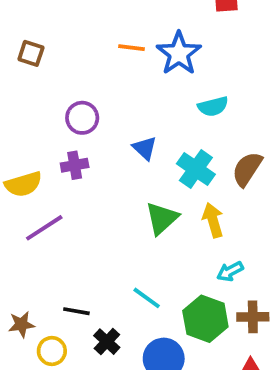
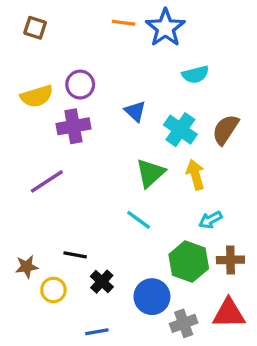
purple cross: (75, 165) -> (73, 126), size x1.4
yellow semicircle: (23, 184) -> (37, 96), moved
cyan line: (147, 298) -> (139, 220), moved

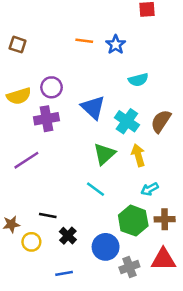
blue star: (165, 28) -> (116, 45), size x0.7
blue triangle: (135, 111) -> (93, 107), size x1.5

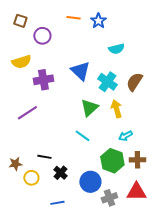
purple circle: (52, 87) -> (42, 36), moved

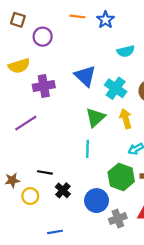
cyan line: (82, 136) -> (88, 149), turned 56
blue line: (57, 203) -> (55, 232), moved

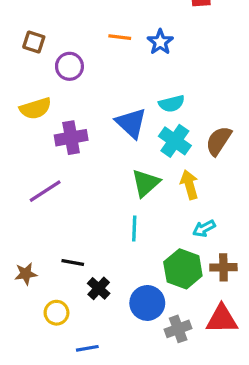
cyan semicircle: (126, 51) -> (172, 104), moved
yellow circle: (30, 196) -> (57, 313), moved

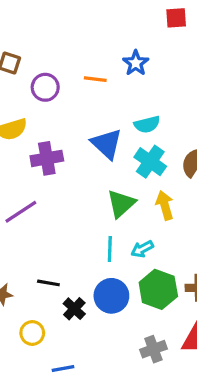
orange line: (120, 37) -> (95, 79), moved
cyan arrow: (204, 228) -> (142, 249), moved
blue circle: (147, 303) -> (111, 296), moved

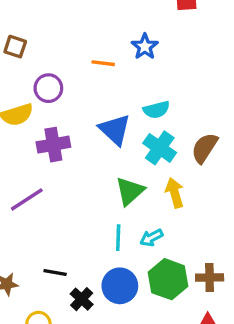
purple circle: (45, 87) -> (48, 88), moved

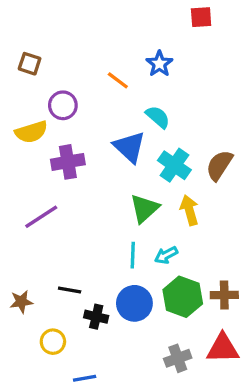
orange line: (103, 63) -> (118, 80), turned 30
cyan semicircle: (156, 110) -> (158, 117), moved, turned -125
black cross: (82, 299) -> (96, 317), turned -30

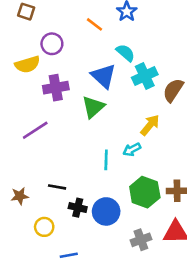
cyan cross: (174, 165) -> (145, 76), moved, turned 30
green triangle: (144, 208) -> (93, 107), moved
yellow arrow: (189, 210) -> (150, 125), turned 55
cyan arrow: (166, 255) -> (132, 150), moved
blue circle: (134, 303) -> (106, 211), moved

